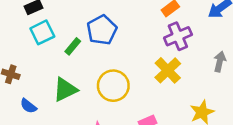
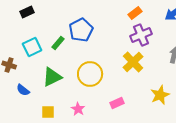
cyan square: (42, 32) -> (32, 47), moved

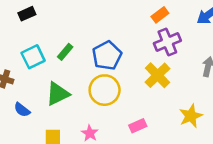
blue pentagon: (81, 30) -> (107, 56), moved

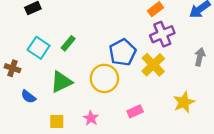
blue pentagon: (107, 56) -> (123, 52), moved
cyan square: (33, 57) -> (39, 48), turned -30

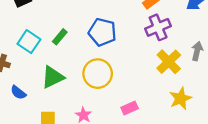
blue pentagon: (123, 52) -> (102, 32), moved, turned -30
yellow cross: (153, 65) -> (169, 62), moved

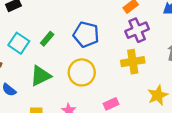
yellow cross: (169, 62) -> (133, 62), moved, turned 35

